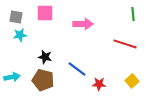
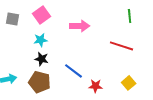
pink square: (45, 13) -> (42, 15), turned -36
cyan star: (20, 35) -> (41, 40), moved

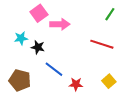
pink square: (42, 15) -> (39, 13), moved
green line: (130, 16) -> (110, 14), turned 40
black star: (42, 59) -> (38, 47), moved

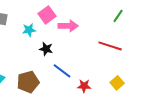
cyan star: (21, 38) -> (29, 30), moved
brown pentagon: (20, 80) -> (28, 82), turned -30

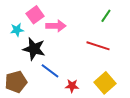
black star: (46, 49) -> (34, 49), size x1.6
yellow square: (117, 83) -> (105, 83), size x1.5

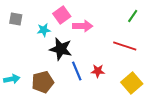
blue line: (50, 71) -> (77, 71), turned 30
red star: (72, 86) -> (98, 71), moved

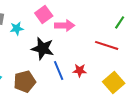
green line: (133, 16) -> (120, 22), moved
cyan star: (44, 30) -> (17, 28), moved

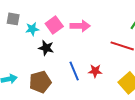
pink square: (44, 14) -> (54, 25), moved
black star: (43, 48) -> (46, 48), moved, size x0.7

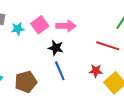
black star: (46, 48) -> (56, 48), moved
red star: (95, 71) -> (96, 71), moved

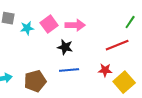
red line: (108, 46) -> (117, 45), turned -40
blue line: (60, 71) -> (69, 70), turned -72

